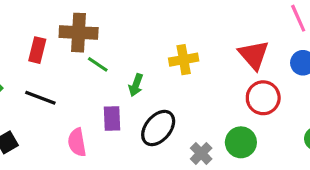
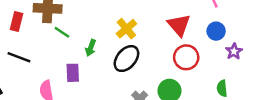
yellow cross: (184, 60) -> (126, 29), turned -30
black ellipse: (158, 128) -> (126, 59), moved

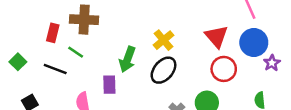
blue circle: (216, 31) -> (254, 42), size x1.5
green line: (62, 32) -> (76, 52), moved
green arrow: (91, 48) -> (127, 59), size x1.5

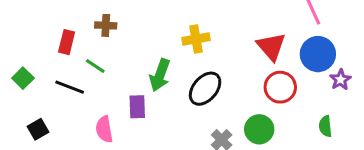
brown cross: (84, 20) -> (106, 25), size x0.6
yellow cross: (164, 40) -> (196, 39), moved, turned 30

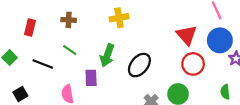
yellow cross: (196, 39) -> (119, 18), moved
red rectangle: (67, 42) -> (30, 27), moved
green line: (95, 66) -> (70, 50), moved

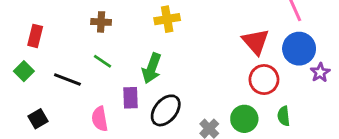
red rectangle: (30, 27) -> (35, 36), moved
black ellipse: (139, 65) -> (166, 110), moved
green semicircle: (225, 92) -> (284, 116), moved

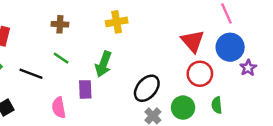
black ellipse: (166, 110) -> (147, 88), moved

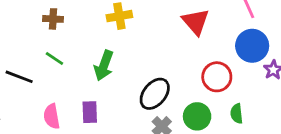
red triangle: (193, 41) -> (196, 22), moved
purple rectangle: (85, 89) -> (90, 112), moved

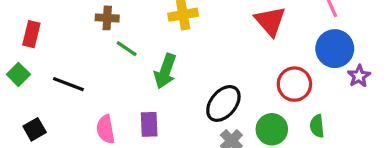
green line: (54, 58) -> (127, 49), moved

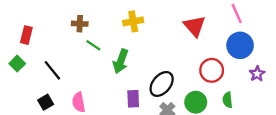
purple star: (359, 76) -> (257, 74), moved
black line: (68, 84) -> (52, 70), turned 30
purple rectangle: (149, 124) -> (133, 99), moved
black square: (35, 129) -> (46, 102), moved

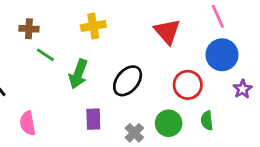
black ellipse: (162, 84) -> (128, 81), moved

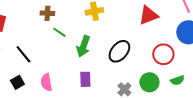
red triangle: (167, 31) -> (148, 15), turned 50
purple rectangle: (93, 119) -> (85, 79), moved
green semicircle: (207, 120) -> (177, 80), turned -104

